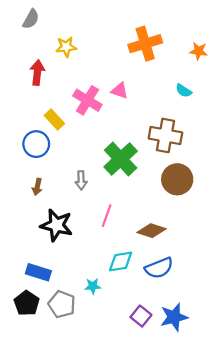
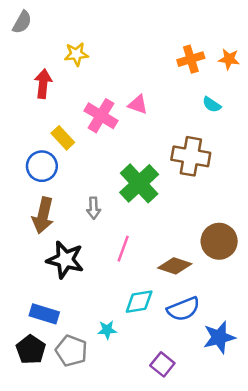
gray semicircle: (31, 19) -> (22, 22), moved
orange cross: (145, 44) -> (191, 59), moved, size x0.7
brown circle: (177, 179) -> (219, 241), moved
brown arrow: (37, 187) -> (43, 215), size x1.8
blue star: (174, 317) -> (219, 337), moved

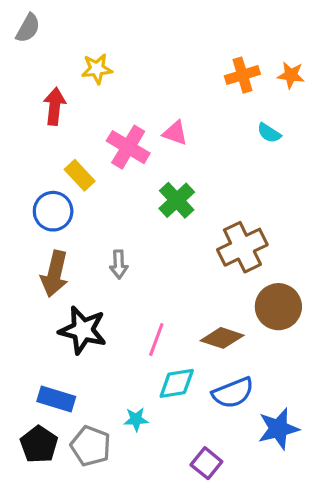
brown cross: (191, 156) -> (242, 247), moved, turned -36
green cross: (139, 183) -> (177, 200), moved, size x0.7
pink line: (123, 249) -> (156, 340), moved

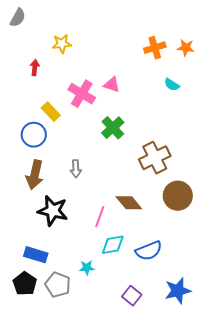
red arrow: (55, 106) -> (35, 68), size x0.7
brown diamond: (222, 338) -> (129, 203), moved, turned 32
blue star: (278, 429) -> (178, 291), moved

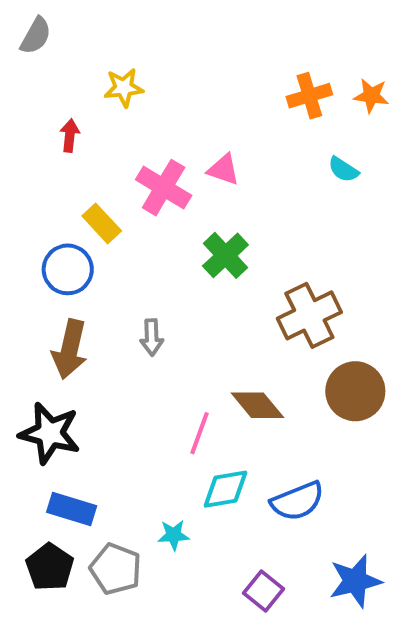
black star: (53, 211) -> (50, 433), moved

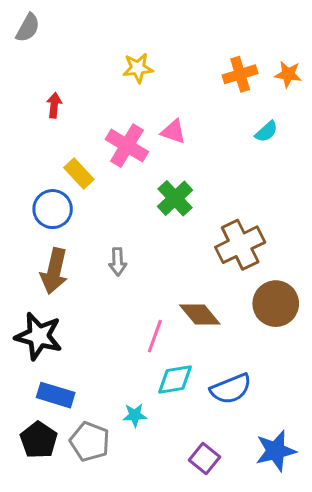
yellow star: (124, 88) -> (138, 68), moved
cyan semicircle: (343, 170) -> (266, 132), turned -75

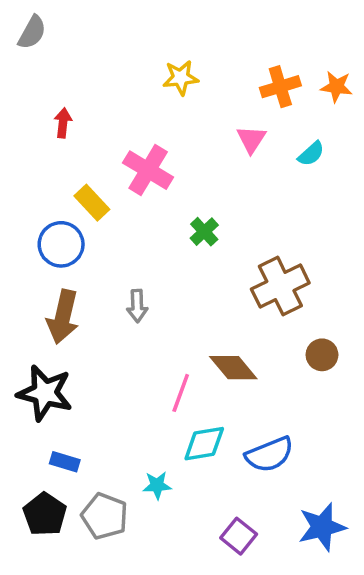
yellow star: (138, 68) -> (181, 78), moved
pink triangle: (173, 132) -> (251, 139), moved, turned 44
green cross: (175, 198) -> (204, 232), size x0.7
brown circle: (276, 304) -> (322, 355), size x0.6
blue rectangle: (56, 395) -> (65, 462), size x0.7

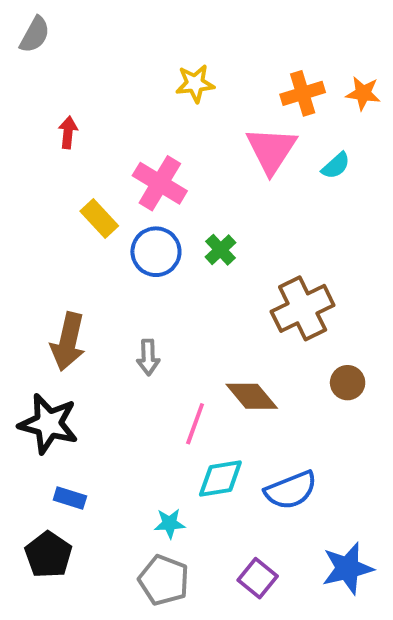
pink triangle: (251, 139) -> (271, 150), size x1.6
blue circle: (61, 244) -> (156, 252), moved
gray arrow: (137, 306) -> (148, 357), moved
gray pentagon: (105, 516) -> (164, 580), moved

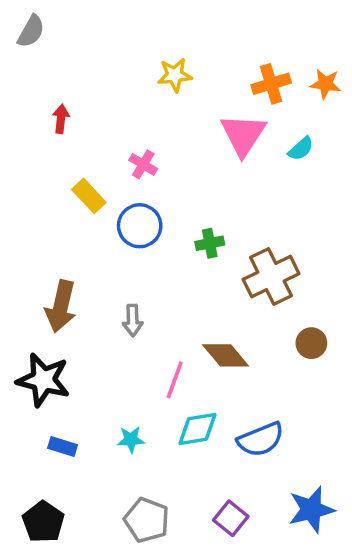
pink cross: (160, 183) -> (143, 164), size x0.6
green cross: (220, 250) -> (210, 243), moved, turned 32
cyan star: (170, 523) -> (131, 439), moved
black pentagon: (48, 555) -> (43, 522), moved

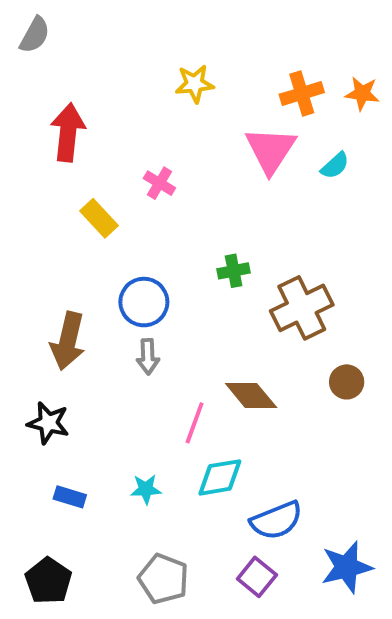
red arrow: (61, 119) -> (68, 132), size x1.8
blue circle: (140, 226) -> (144, 302), moved
black star: (43, 380) -> (48, 423), size x0.7
blue semicircle: (261, 439) -> (276, 520), moved

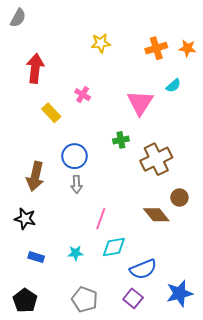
pink triangle: (271, 150) -> (140, 103), moved
brown diamond: (251, 396) -> (156, 215), moved

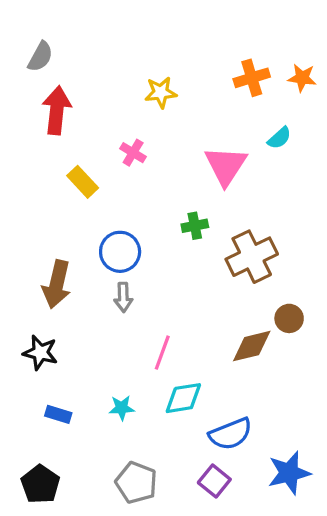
gray semicircle: (18, 18) -> (40, 57), moved
yellow star: (101, 43) -> (161, 92), moved
brown diamond: (156, 215) -> (252, 346), turned -64

